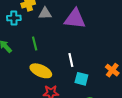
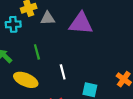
white line: (71, 60) -> (63, 72), moved
yellow ellipse: (41, 71) -> (26, 80), moved

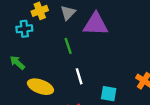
gray triangle: (48, 18) -> (68, 13), moved, turned -40
green line: (37, 52) -> (68, 46), moved

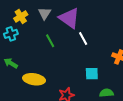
purple triangle: (96, 24) -> (69, 18), turned 45
white line: (79, 76) -> (83, 38), moved

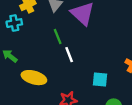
white line: (83, 38) -> (69, 55), moved

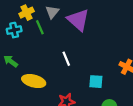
green line: (58, 36) -> (40, 27), moved

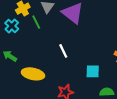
cyan cross: (14, 30) -> (12, 26), turned -32

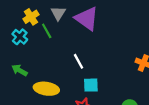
cyan square: (93, 71) -> (91, 85), moved

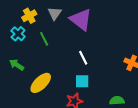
green line: (47, 31) -> (44, 39), moved
white line: (78, 61) -> (83, 58), moved
yellow ellipse: (46, 89) -> (41, 83), turned -55

